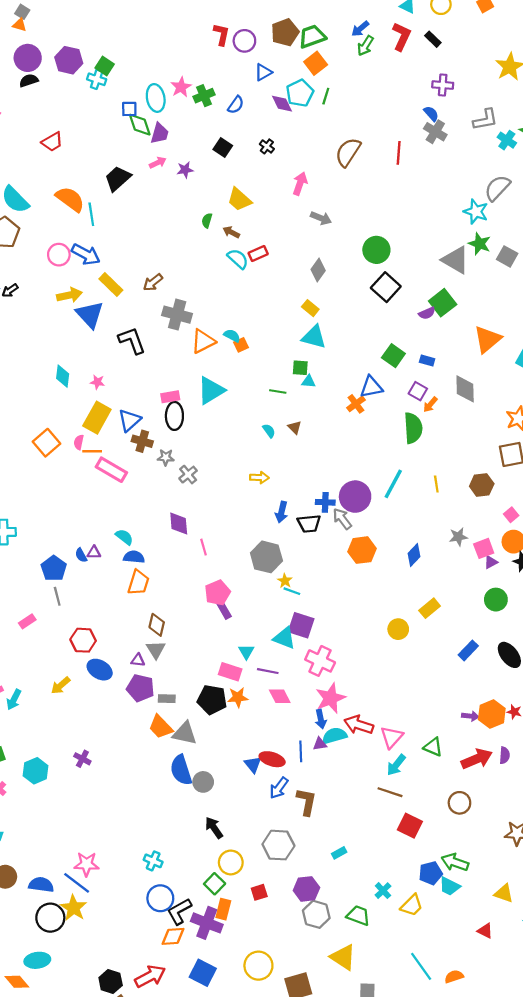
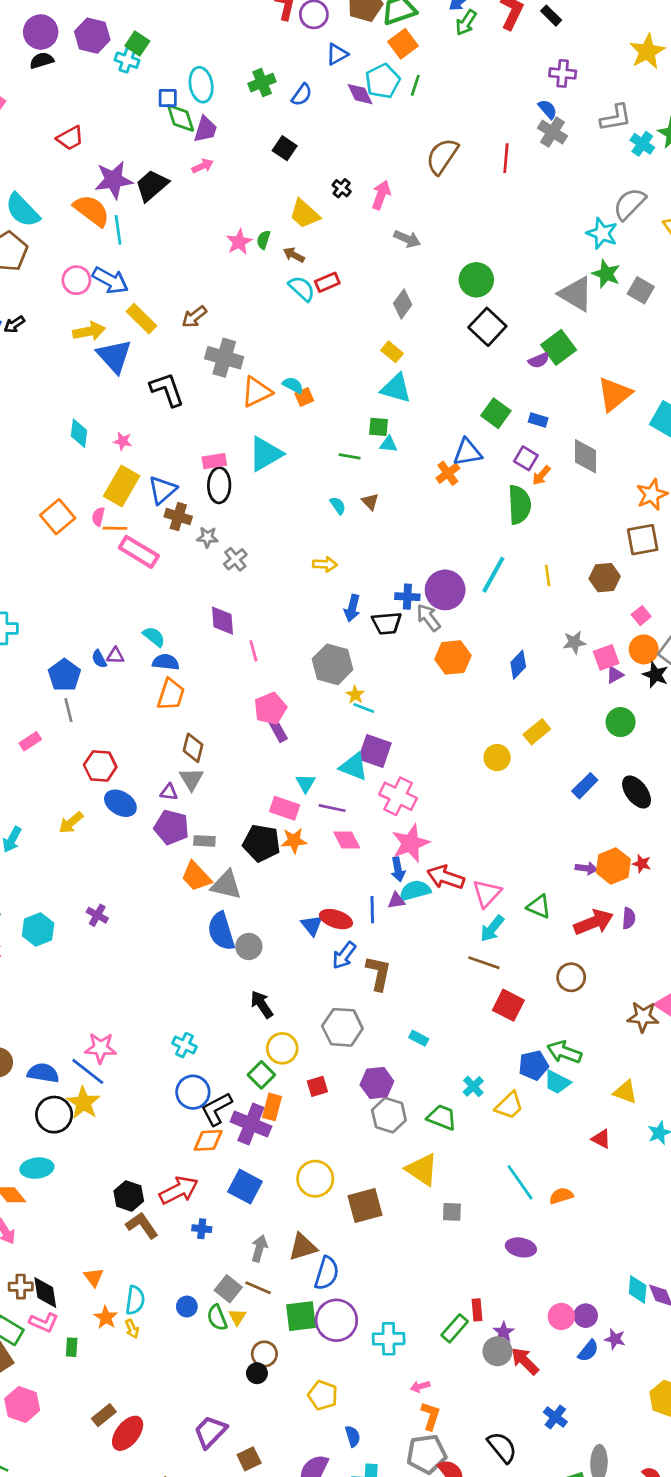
pink star: (181, 87) -> (239, 242), moved
black cross: (267, 146) -> (342, 188), moved
purple star: (185, 170) -> (114, 180), moved, size x1.8
cyan rectangle: (339, 853) -> (419, 1038), turned 56

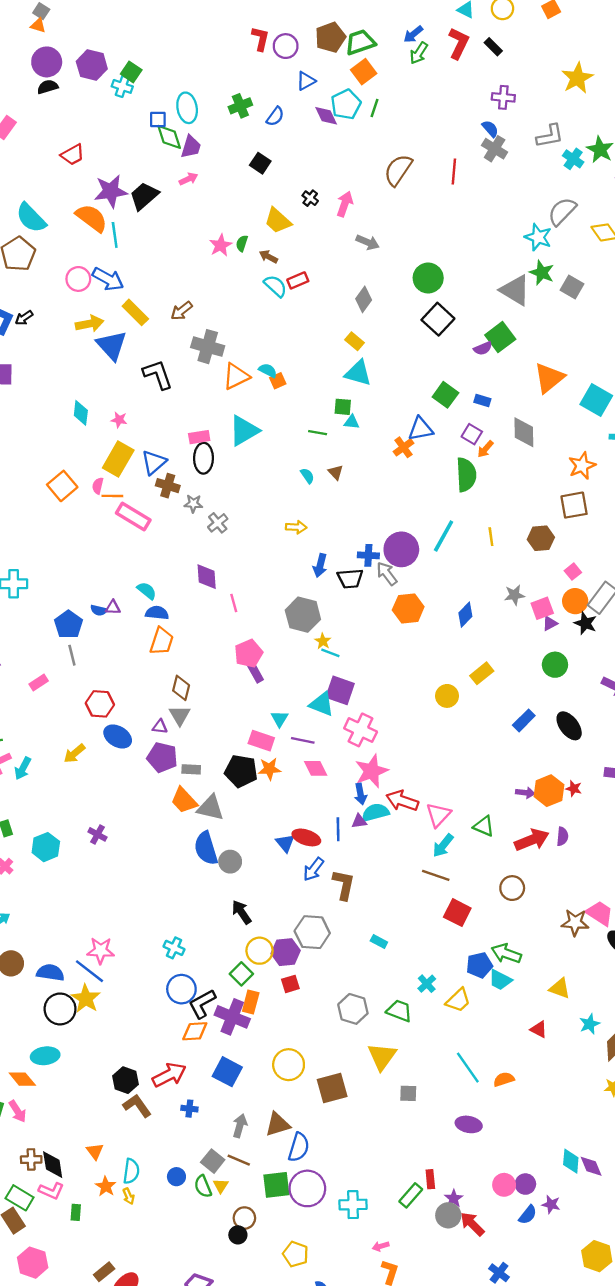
blue semicircle: (99, 659) -> (99, 610), turned -49
purple hexagon: (377, 1083) -> (286, 952), moved
yellow triangle: (422, 1170) -> (382, 1056), turned 32

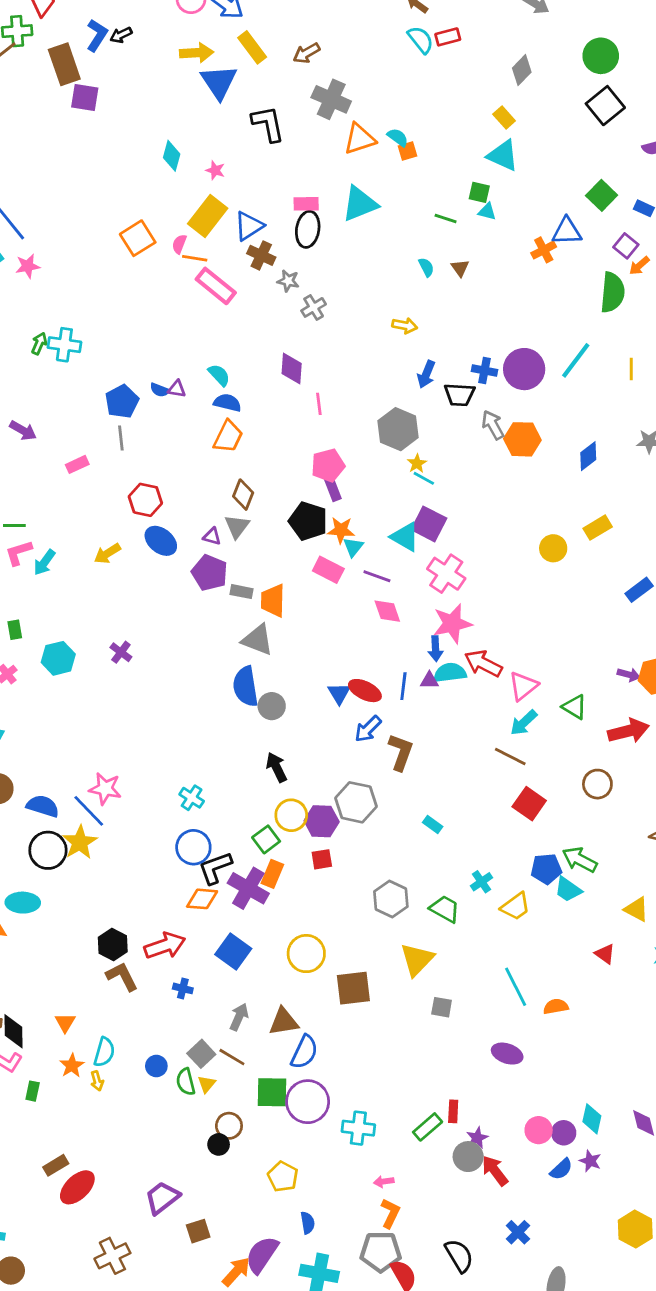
gray arrow: (387, 574) -> (493, 425), moved
orange star: (269, 769) -> (341, 530), moved
black pentagon: (241, 771) -> (308, 521), moved
orange trapezoid: (184, 800) -> (273, 601), moved, turned 36
cyan diamond: (571, 1161) -> (592, 1119), moved

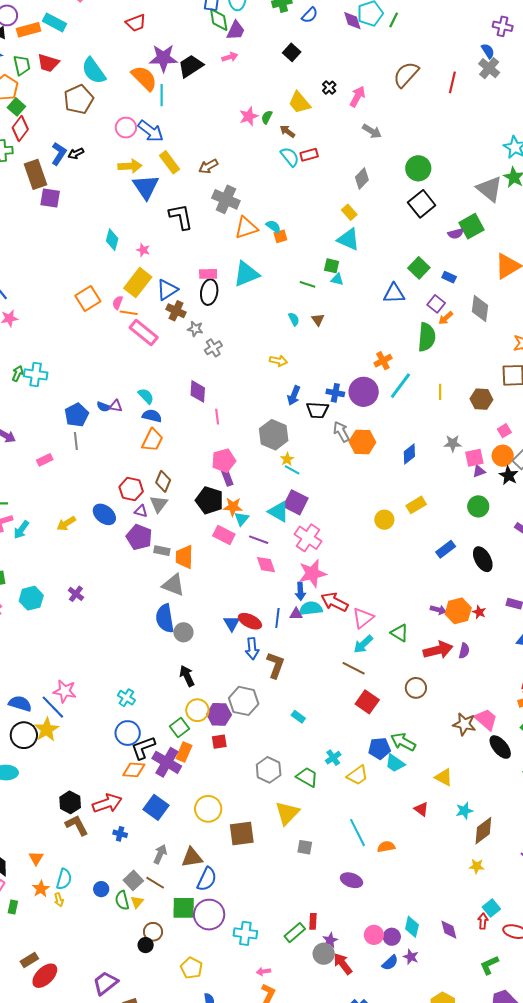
orange cross: (544, 250) -> (383, 361), moved
red hexagon: (145, 500) -> (131, 489), moved
blue arrow: (368, 729) -> (252, 649), turned -50

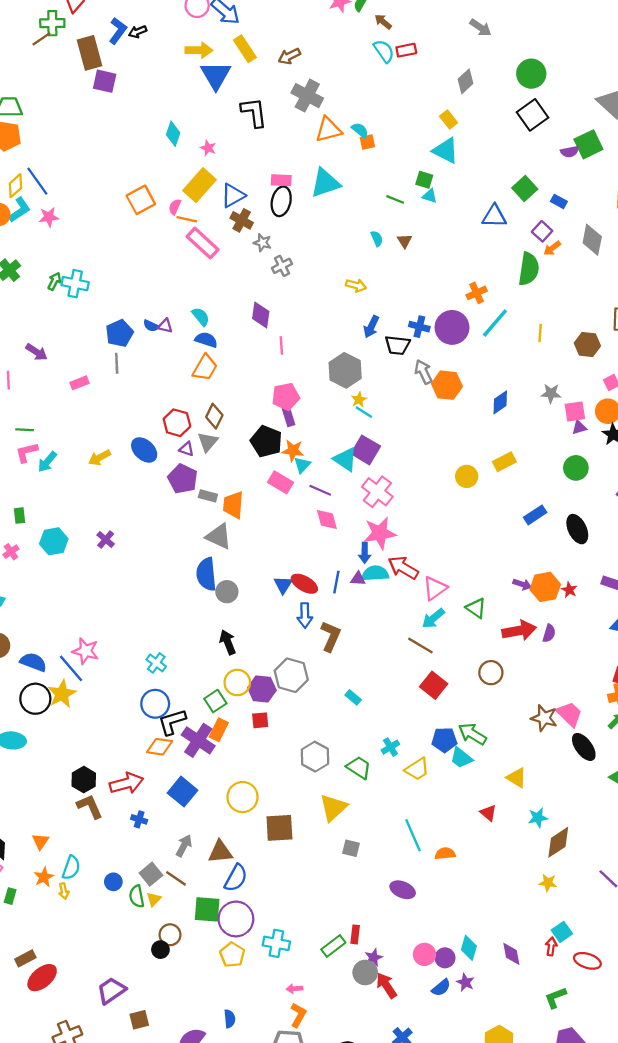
yellow pentagon: (191, 968) -> (232, 955), moved

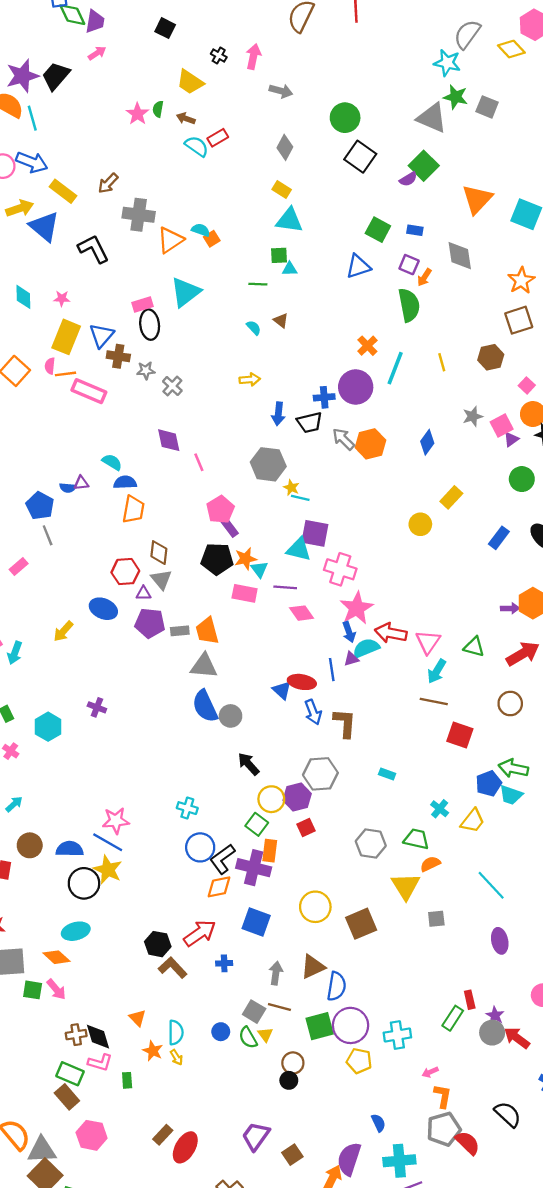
orange semicircle: (445, 854) -> (430, 864), moved
purple ellipse: (403, 890) -> (500, 941), turned 75

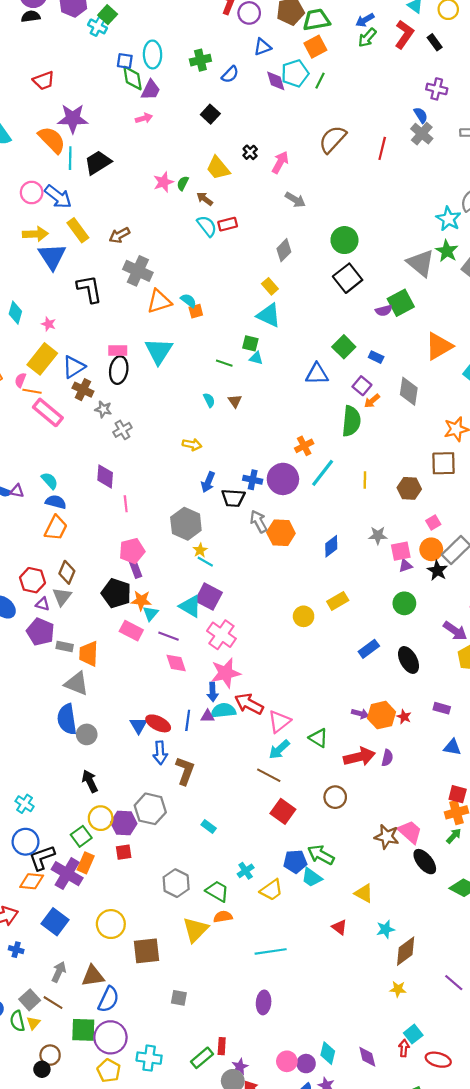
black trapezoid: (56, 76) -> (98, 162), moved
cyan triangle: (186, 292) -> (159, 351), turned -36
cyan line: (491, 885) -> (271, 951), turned -72
gray square: (436, 919) -> (179, 998), moved

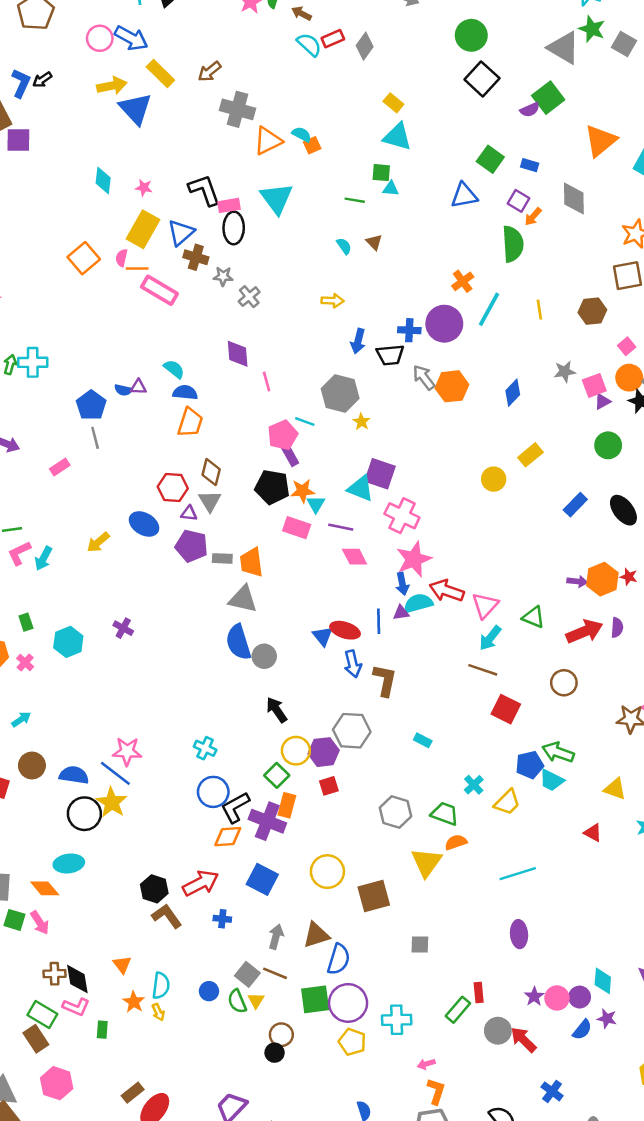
gray diamond: (284, 250) -> (365, 46), moved
black L-shape: (89, 289) -> (204, 190), moved
cyan line: (205, 562) -> (305, 421), moved
purple star: (240, 1067) -> (534, 996), moved

